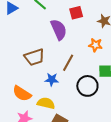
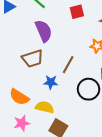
purple semicircle: (59, 30) -> (44, 31), moved

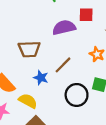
purple semicircle: (44, 31) -> (64, 28), moved, turned -95

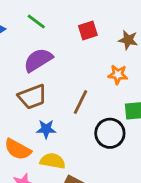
purple semicircle: (64, 28) -> (38, 60), moved
blue star: (41, 78) -> (46, 129), moved

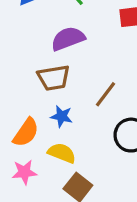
orange semicircle: (18, 149) -> (26, 132), turned -96

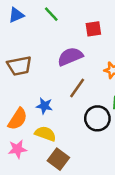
purple semicircle: (68, 39) -> (70, 57), moved
brown trapezoid: (54, 78) -> (19, 66), moved

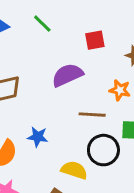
brown line: (77, 88) -> (92, 115), moved, turned 60
yellow semicircle: (45, 134) -> (74, 170), moved

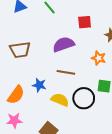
brown line: (92, 115) -> (66, 72), moved
yellow semicircle: (74, 170) -> (60, 100), moved

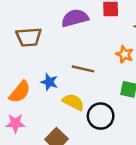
purple semicircle: (64, 44) -> (75, 18), moved
black circle: (84, 98) -> (101, 116), moved

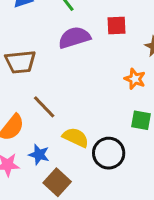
brown line: (83, 69) -> (44, 107), moved, turned 35
blue star: (49, 82) -> (39, 155), moved

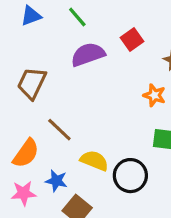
red square: (116, 25) -> (132, 39), turned -30
brown trapezoid: (20, 62) -> (32, 83), turned 124

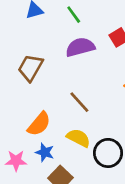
brown line: (59, 130) -> (79, 102), moved
orange semicircle: (26, 153) -> (39, 124), moved

